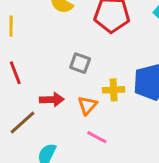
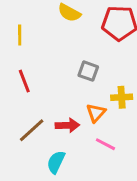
red arrow: (52, 100) -> (67, 125), moved

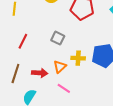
red line: (24, 81) -> (23, 41), moved, turned 42
brown line: (32, 130) -> (15, 74), turned -36

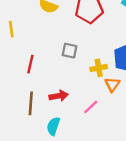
orange triangle: (60, 67) -> (112, 84), moved
pink line: (64, 88) -> (91, 107), turned -64

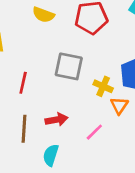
gray square: (70, 51) -> (69, 66), size x1.5
yellow cross: (99, 68) -> (103, 86), turned 35

